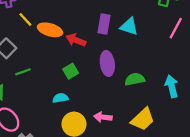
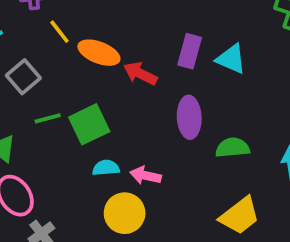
green square: (71, 71) -> (89, 124), moved, size x1.5
pink arrow: (103, 117) -> (146, 176), moved

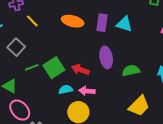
orange ellipse: (99, 53) -> (73, 21), moved
red arrow: (140, 74) -> (80, 70), moved

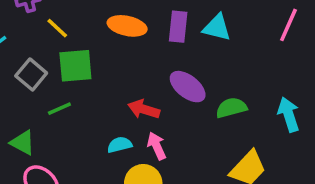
purple ellipse: (106, 57) -> (188, 87), turned -40
green square: (54, 68) -> (75, 66), moved, turned 30
pink arrow: (87, 91) -> (157, 146), turned 63

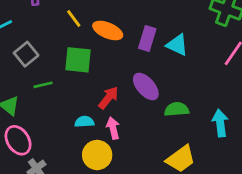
yellow line: (57, 28) -> (74, 19), moved
green square: (75, 66) -> (78, 60), moved
red arrow: (144, 109) -> (108, 98), turned 100

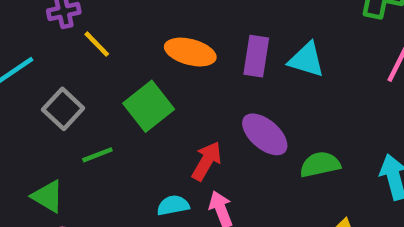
yellow line: (74, 19) -> (97, 44), moved
green square: (78, 60) -> (149, 106), turned -36

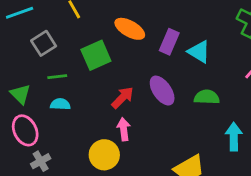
green semicircle: (320, 165) -> (207, 97), moved
cyan semicircle: (173, 205) -> (60, 104), moved

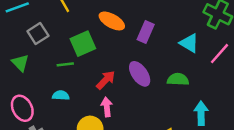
cyan triangle: (199, 52) -> (189, 43), moved
green line: (57, 77) -> (65, 64), moved
green triangle: (20, 94) -> (20, 63), moved
cyan semicircle: (60, 104) -> (61, 95), moved

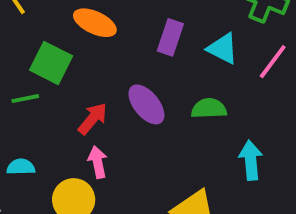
purple rectangle: (146, 32) -> (170, 37), moved
green square: (83, 44) -> (51, 63), turned -35
cyan semicircle: (61, 95) -> (21, 167), moved

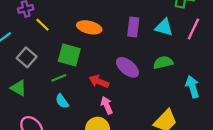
red arrow: (93, 119) -> (99, 81), turned -96
cyan semicircle: (21, 167) -> (62, 101), moved, turned -112

